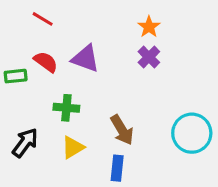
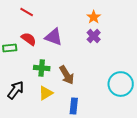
brown arrow: (122, 130) -> (67, 75), moved

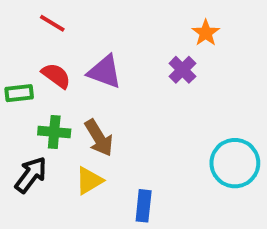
orange star: (94, 17) -> (206, 33), moved
green cross: (42, 68) -> (54, 132), moved
brown arrow: (67, 75) -> (99, 138), moved

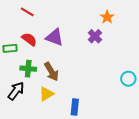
cyan circle: (235, 163) -> (128, 79), moved, size x0.6

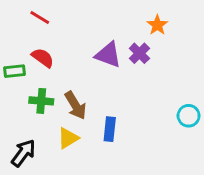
purple triangle: (55, 37) -> (108, 55), moved
black arrow: (16, 91) -> (23, 153), moved
blue rectangle: (75, 107) -> (110, 129), moved

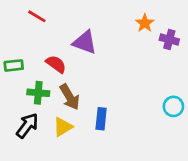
purple cross: (139, 53) -> (169, 40), moved, turned -30
purple triangle: (108, 55) -> (85, 42), moved
red semicircle: (43, 58) -> (56, 64), moved
black arrow: (23, 153) -> (27, 126), moved

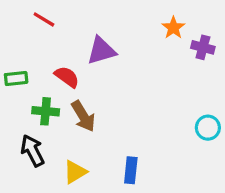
purple triangle: (85, 42) -> (101, 51), turned -36
blue rectangle: (101, 119) -> (131, 170), moved
black arrow: (27, 126) -> (32, 151), turned -64
yellow triangle: (63, 127) -> (75, 172), moved

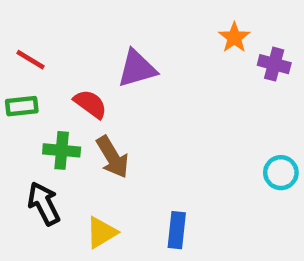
red line: (44, 19) -> (31, 60), moved

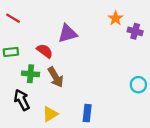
red line: (31, 60) -> (13, 18), moved

